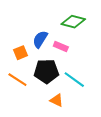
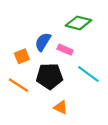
cyan line: (74, 80) -> (88, 74), moved

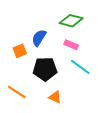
pink rectangle: (65, 50) -> (71, 45), moved
orange line: (18, 85) -> (17, 92), moved

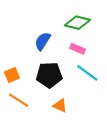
orange square: (20, 51) -> (12, 75), moved

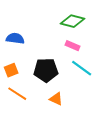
blue semicircle: (43, 41) -> (15, 38), moved, turned 66

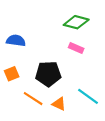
cyan line: (82, 68) -> (88, 96), moved
orange line: (17, 94) -> (33, 99), moved

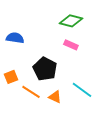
orange square: (12, 74) -> (11, 77), moved
black pentagon: (48, 74) -> (45, 69), turned 30

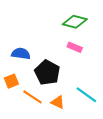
blue semicircle: (15, 38) -> (21, 54), moved

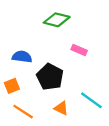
green diamond: (75, 22) -> (57, 20), moved
orange line: (32, 97) -> (23, 112), moved

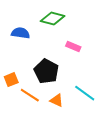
blue semicircle: (22, 57) -> (20, 33), moved
orange line: (23, 112) -> (30, 95), moved

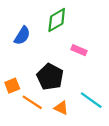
green diamond: (53, 19) -> (57, 20), turned -45
blue semicircle: (20, 33) -> (22, 36), turned 114

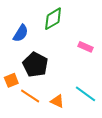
pink rectangle: (79, 50) -> (85, 47), moved
black pentagon: (50, 77) -> (35, 65), moved

